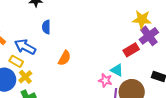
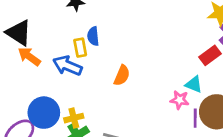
yellow rectangle: (16, 61) -> (80, 48), moved, turned 56
yellow cross: (25, 77) -> (74, 118), moved, turned 32

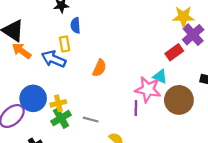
blue semicircle: (93, 36) -> (75, 25), moved
pink star: (180, 100) -> (148, 89), size x1.6
purple line: (195, 118) -> (136, 108), moved

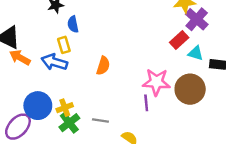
cyan triangle: (160, 77) -> (196, 53), moved

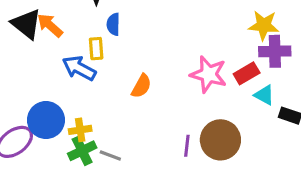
purple cross: (197, 19) -> (275, 51), turned 35
orange arrow: (20, 57) -> (50, 25), moved
pink star: (156, 82) -> (209, 74), moved
brown circle: (190, 89) -> (220, 140), moved
gray line: (100, 120) -> (110, 155), moved

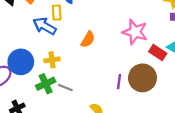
red rectangle: (247, 73) -> (158, 52), moved, turned 63
yellow cross: (80, 130) -> (52, 60), moved

